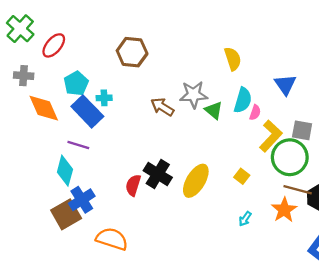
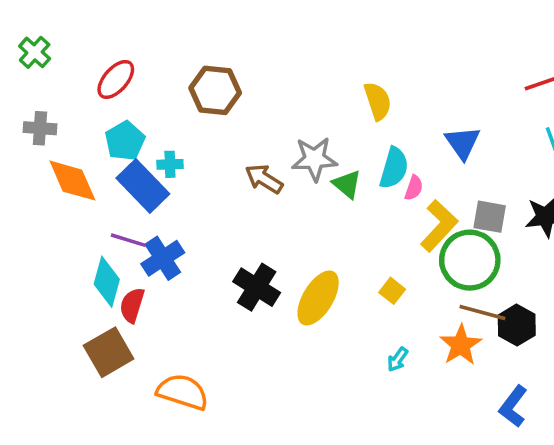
green cross: (20, 29) -> (35, 52), size x0.7
red ellipse: (54, 45) -> (116, 79), moved
red semicircle: (133, 185) -> (132, 305), moved
blue cross: (82, 200) -> (163, 258), moved

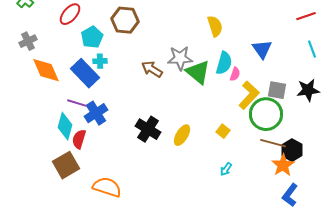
gray cross: (40, 128) -> (28, 41), turned -30
cyan pentagon: (125, 141) -> (92, 37), moved
green triangle: (347, 184) -> (198, 72), size x1.5
yellow ellipse: (318, 298) -> (182, 135), size x0.7
orange star: (461, 345) -> (283, 165), moved

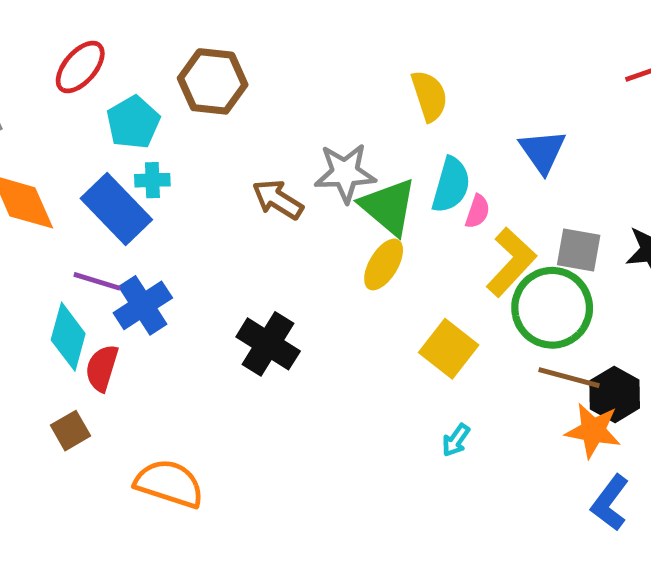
yellow square: (223, 131) -> (449, 349), size x1.6
yellow ellipse: (182, 135) -> (384, 264), moved
brown square: (66, 165) -> (71, 431), size x0.6
orange star: (283, 165) -> (593, 431), turned -30

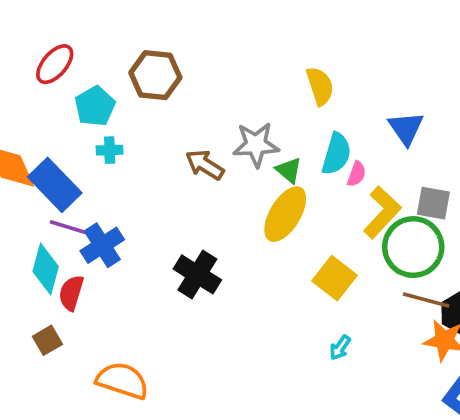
green triangle: (388, 207) -> (289, 170), size x0.6
blue rectangle: (116, 209) -> (55, 185), moved
yellow ellipse: (384, 264) -> (285, 214), size x1.4

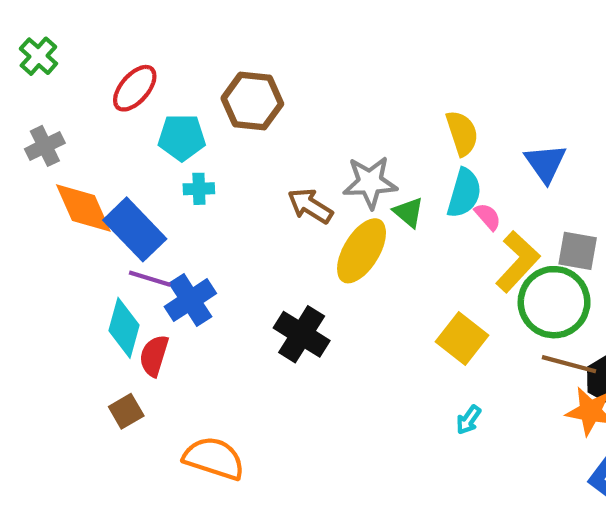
yellow semicircle: (320, 86) -> (462, 133), moved
cyan pentagon: (95, 106) -> (182, 137), turned 30
pink semicircle: (357, 174) -> (488, 217), turned -60
yellow ellipse: (285, 214) -> (362, 251), moved

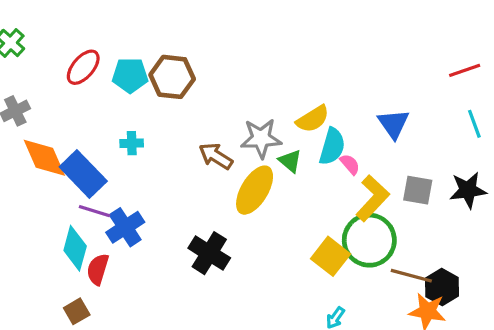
yellow semicircle: (462, 133) -> (313, 119), moved, turned 76
cyan pentagon: (182, 137) -> (130, 75), moved
green circle: (554, 302) -> (369, 240), moved

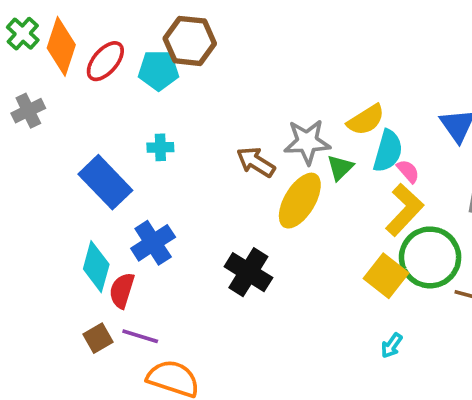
brown hexagon: (172, 77) -> (190, 41), moved
orange diamond: (44, 158) -> (61, 46), moved, turned 42
green triangle: (290, 161) -> (340, 168), turned 35
yellow L-shape: (373, 198) -> (404, 210), moved
purple line: (95, 211) -> (140, 336), moved

